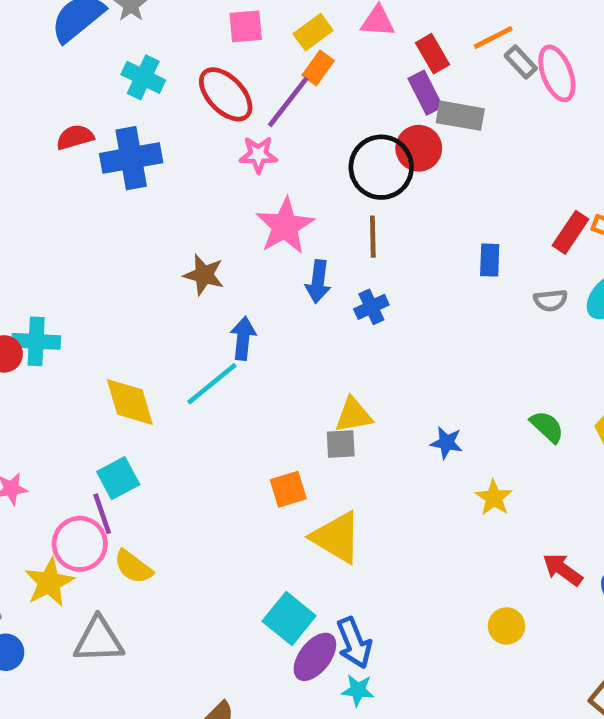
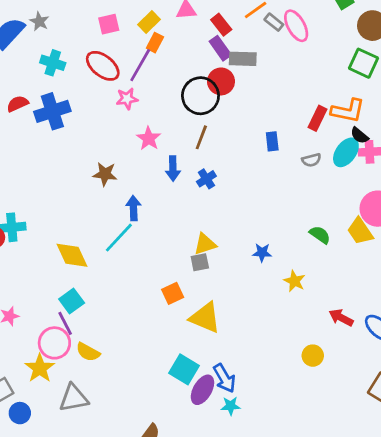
pink star: (285, 226) -> (149, 138), size x0.7
brown line: (373, 237) -> (201, 137), turned 30

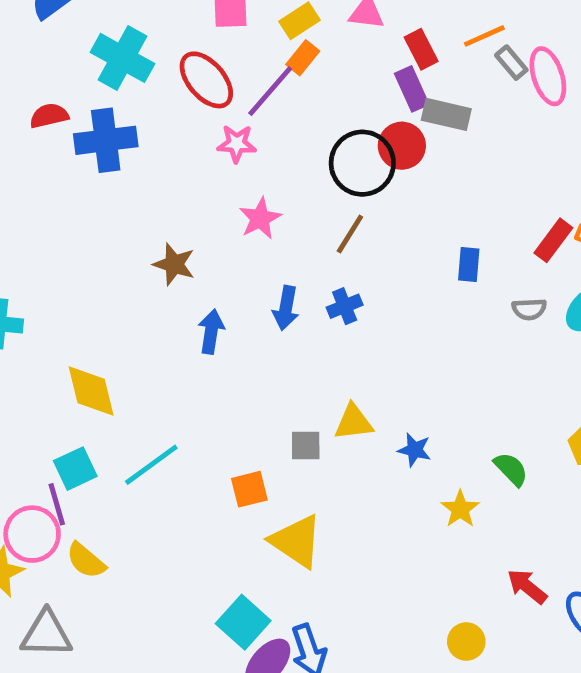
cyan cross: (53, 63) -> (123, 58), size x1.4
blue arrow: (173, 168) -> (286, 308), moved
green semicircle: (320, 235) -> (511, 469), moved
cyan line: (119, 238) -> (151, 465), moved
yellow triangle: (205, 244) -> (354, 422), moved

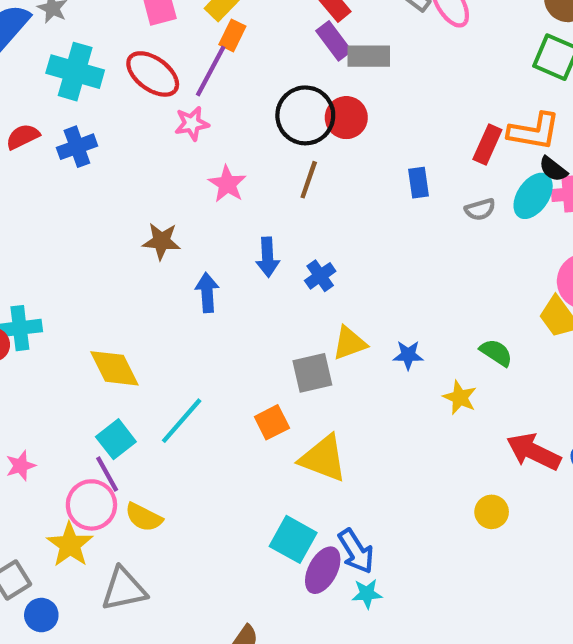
blue cross: (106, 140) -> (77, 147), size x0.7
red circle: (402, 146) -> (346, 118), moved
blue cross: (345, 306) -> (320, 276), moved
gray square: (306, 445) -> (312, 373), size x1.4
red arrow: (527, 586) -> (534, 452), size x1.4

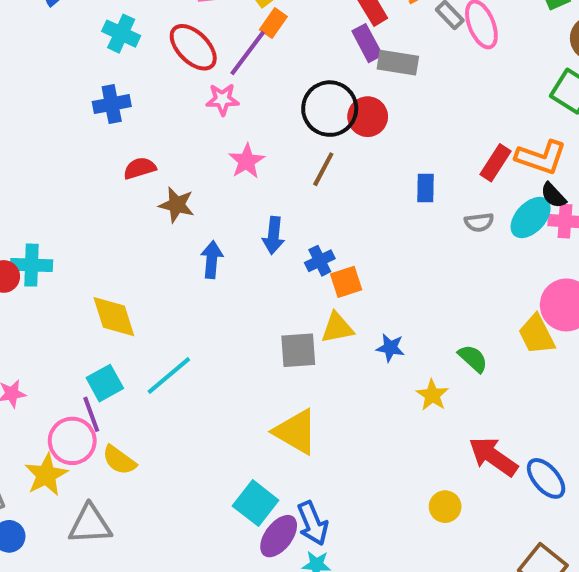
cyan cross: (75, 72) -> (121, 34), size x0.7
red semicircle: (23, 137) -> (140, 168), moved
orange square: (272, 422) -> (346, 282), moved

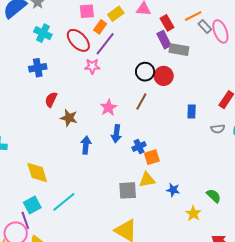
orange rectangle: (273, 23) -> (100, 27), moved
black circle: (330, 109) -> (145, 72), size x0.7
pink star: (247, 161) -> (108, 108), moved
red semicircle: (140, 168) -> (51, 100), turned -49

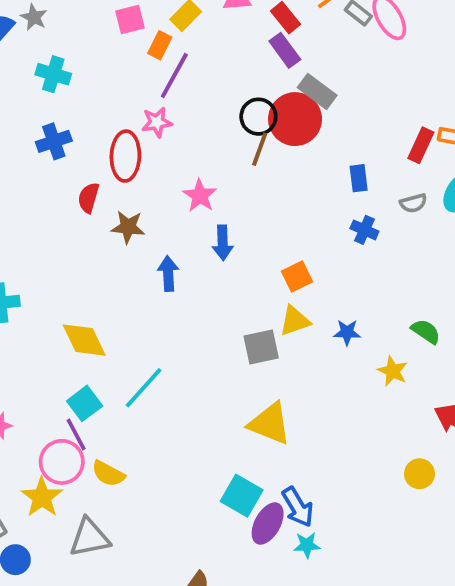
red ellipse: (78, 40) -> (125, 156), moved, turned 55
gray rectangle: (179, 50) -> (317, 91), moved, turned 36
red circle: (164, 76) -> (295, 119), size x1.4
brown line: (141, 101) -> (260, 149), moved
blue cross: (139, 146) -> (364, 230), moved, turned -32

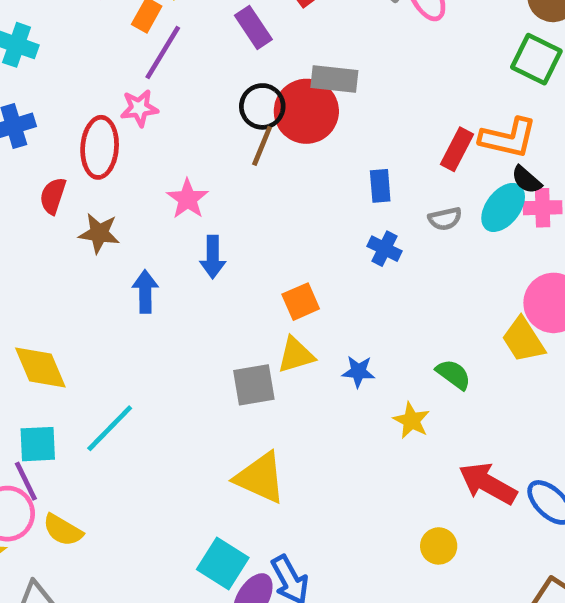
purple rectangle: (285, 50) -> (253, 27), moved
gray rectangle: (317, 91) -> (334, 79), turned -33
cyan square: (85, 403) -> (38, 444), turned 32

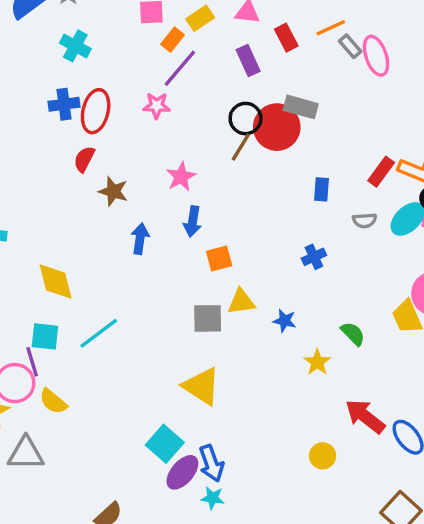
red ellipse: (100, 147) -> (96, 111), moved
blue cross: (385, 249) -> (314, 257), moved, turned 30
orange square: (301, 302) -> (219, 258), moved

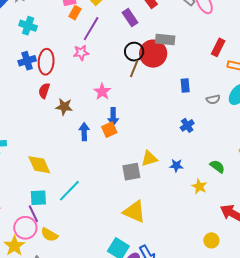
orange rectangle: (173, 40) -> (75, 13), moved
red rectangle: (381, 172) -> (218, 47), moved
orange square: (219, 258) -> (109, 130), moved

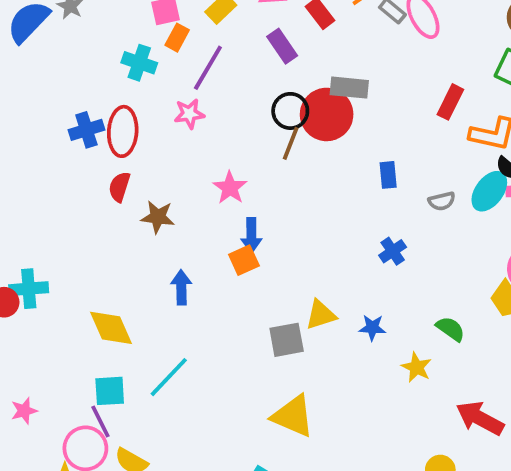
cyan cross: (28, 26) -> (139, 63), moved
blue arrow: (84, 132) -> (181, 287), moved

